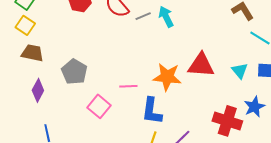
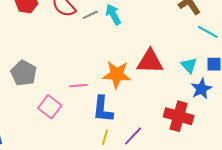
blue star: (254, 107) -> (201, 89), moved

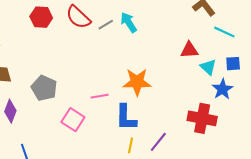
red triangle: (150, 61) -> (189, 50), moved, size x0.7

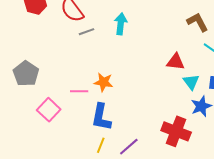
cyan arrow: (129, 22) -> (121, 24), turned 30
gray line: (106, 25) -> (87, 32), moved
orange star: (137, 82) -> (103, 82), moved, size x0.7

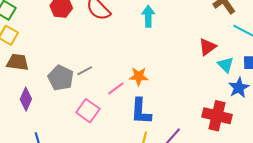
gray line: (87, 32) -> (85, 71), moved
red triangle: (176, 62) -> (207, 47), turned -36
pink line: (79, 91) -> (116, 88), turned -30

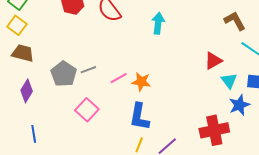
pink line: (116, 88) -> (119, 78), moved
red cross: (217, 116) -> (214, 130), turned -32

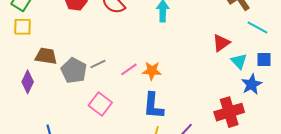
yellow square: (17, 25) -> (22, 27), turned -30
brown trapezoid: (23, 53) -> (46, 56), moved
purple diamond: (27, 91) -> (28, 82), moved

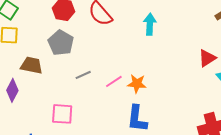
gray pentagon: (74, 71) -> (61, 43), moved
pink square: (100, 104) -> (62, 114), moved, turned -35

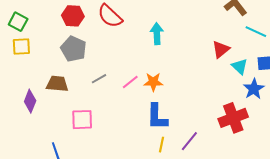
cyan arrow: (150, 24) -> (157, 34), moved
brown trapezoid: (32, 65) -> (57, 84), moved

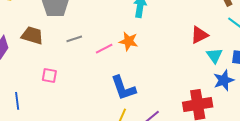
orange star: (153, 82) -> (129, 41), moved
blue L-shape: (157, 117) -> (123, 88), turned -32
pink square: (82, 120) -> (49, 76), size x0.7

